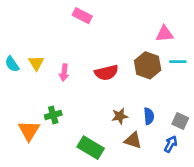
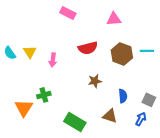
pink triangle: (165, 34) -> (114, 19), moved
red semicircle: (106, 73) -> (88, 48), moved
brown star: (120, 116) -> (95, 81), moved

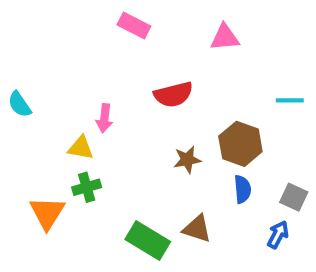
yellow triangle: (30, 52) -> (81, 148), moved, turned -48
brown hexagon: (122, 54) -> (240, 144), moved
brown triangle: (110, 116) -> (197, 229), moved

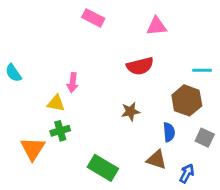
red semicircle: (173, 95) -> (140, 66), moved
brown hexagon: (240, 144) -> (187, 100), moved
brown triangle: (197, 229) -> (157, 160), moved
blue arrow: (278, 235) -> (187, 173), moved

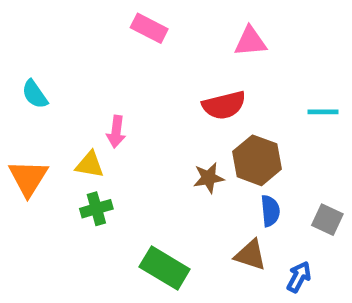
cyan semicircle: (13, 73) -> (35, 94), moved
brown hexagon: (187, 100) -> (257, 160), moved
orange triangle: (33, 149) -> (28, 178), moved

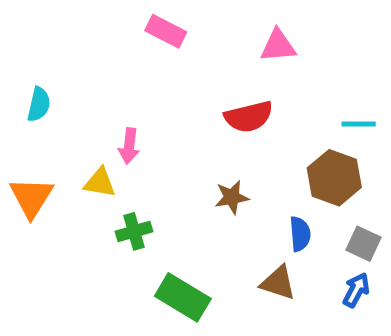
cyan semicircle: (35, 94) -> (39, 104), turned -132
brown hexagon: (257, 160) -> (334, 178), moved
green cross: (96, 209) -> (134, 231), moved
blue arrow: (299, 277) -> (356, 290), moved

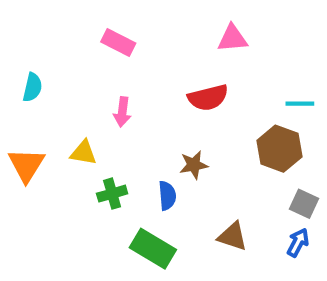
pink rectangle: (166, 31) -> (118, 42), moved
pink arrow: (129, 146) -> (122, 112), moved
blue semicircle: (300, 234) -> (167, 196), moved

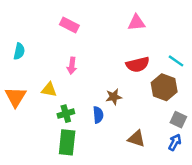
red semicircle: (208, 98) -> (138, 65), moved
cyan line: (300, 104) -> (176, 61), turned 35
green rectangle: (153, 249) -> (67, 142), moved, turned 65

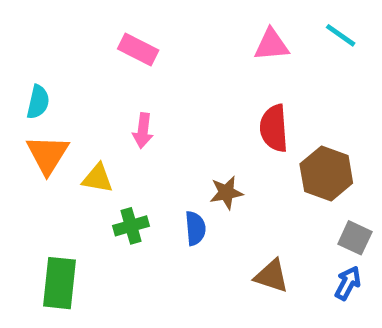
cyan line: (176, 61) -> (341, 35), moved
red semicircle: (138, 65) -> (274, 128), turned 100
orange triangle: (16, 97) -> (48, 154), moved
green rectangle: (67, 142) -> (59, 283), moved

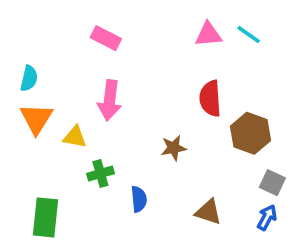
cyan line: (341, 35) -> (249, 34), moved
pink arrow: (143, 131) -> (110, 100), size x1.5
blue semicircle: (195, 228) -> (139, 199), moved

